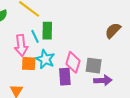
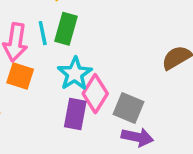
cyan star: (45, 59) -> (75, 74), moved

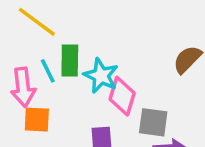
cyan star: (75, 74) -> (101, 76), moved
pink diamond: (95, 94) -> (122, 96), moved

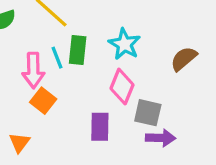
cyan star: (101, 76) -> (124, 44), moved
orange square: (37, 120) -> (43, 101), turned 30

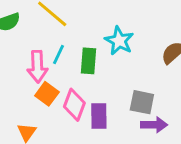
green rectangle: (78, 50) -> (88, 61), moved
cyan line: (57, 58) -> (58, 55), turned 48
pink diamond: (122, 87) -> (74, 105), moved

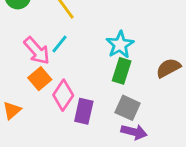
green rectangle: (88, 61) -> (122, 71), moved
pink arrow: (37, 67) -> (37, 51), turned -52

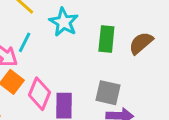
cyan star: (120, 45) -> (64, 22), moved
green rectangle: (122, 71) -> (106, 39), moved

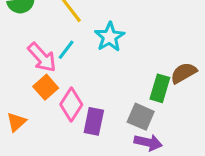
green rectangle: (106, 39) -> (160, 88), moved

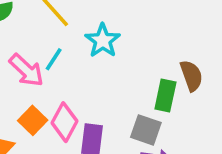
brown semicircle: (184, 73) -> (191, 76), turned 104
orange square: (46, 87) -> (33, 120), moved

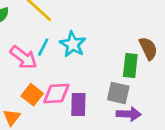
cyan star: (103, 41) -> (73, 44), moved
pink diamond: (64, 122) -> (56, 93), turned 64

